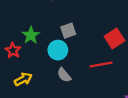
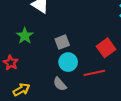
green star: (31, 35) -> (25, 36), moved
cyan circle: (58, 50) -> (68, 62), moved

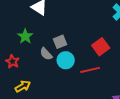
gray semicircle: (60, 84) -> (46, 54), moved

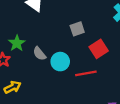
green star: (25, 36) -> (17, 43), moved
gray square: (60, 42) -> (77, 29), moved

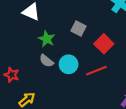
gray square: (77, 29) -> (78, 29), turned -32
green star: (17, 43) -> (47, 39), moved

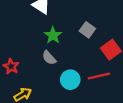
cyan circle: (69, 64) -> (70, 80), moved

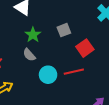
gray square: (87, 30) -> (64, 30), turned 32

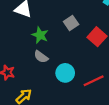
red line: (74, 72) -> (94, 81), moved

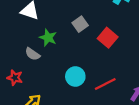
gray semicircle: (41, 57) -> (33, 54), moved

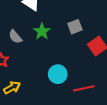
gray semicircle: (33, 54) -> (15, 37), moved

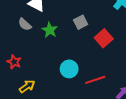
gray semicircle: (15, 37) -> (25, 24), moved

